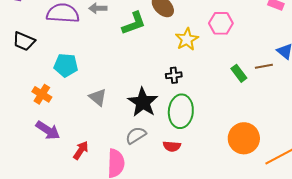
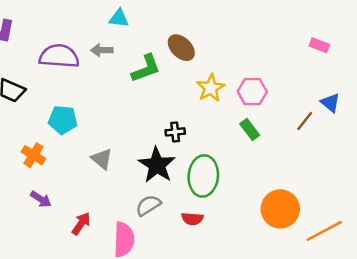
pink hexagon: (221, 23) -> (252, 92), moved
brown line: (264, 66) -> (305, 121), turned -42
green rectangle: (239, 73) -> (250, 130), moved
black cross: (174, 75) -> (175, 132), moved
purple arrow: (48, 130) -> (41, 199), size x0.7

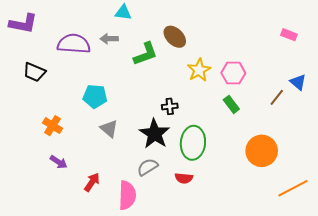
cyan pentagon: (63, 120) -> (95, 96), moved
orange circle: (280, 209) -> (262, 151), moved

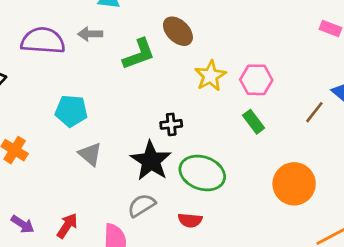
green ellipse: (193, 143) -> (202, 173), turned -76
purple arrow: (59, 162) -> (23, 224), moved

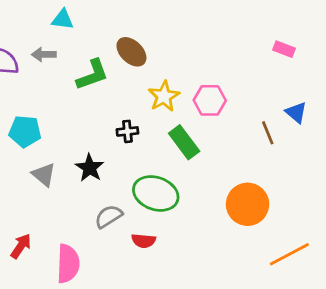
brown line: (314, 112) -> (268, 133), turned -60
green rectangle: (254, 122) -> (184, 142), moved, size x1.4
black cross: (171, 124) -> (127, 131), moved
black star: (151, 161) -> (90, 168), moved, size x0.7
gray semicircle: (141, 205) -> (109, 216), moved

